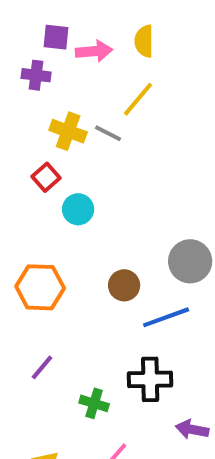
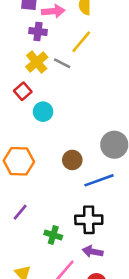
purple cross: (36, 75) -> (38, 32), moved
yellow cross: (68, 131) -> (37, 62), turned 30
purple arrow: (192, 429) -> (93, 252), moved

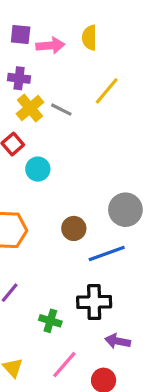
purple cross: (38, 32) -> (19, 78), moved
yellow line: (81, 42) -> (107, 91), moved
purple arrow: (93, 252) -> (118, 341), moved

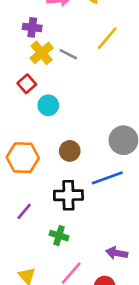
brown circle: (74, 228) -> (70, 151), moved
black cross: (94, 302) -> (68, 195), moved

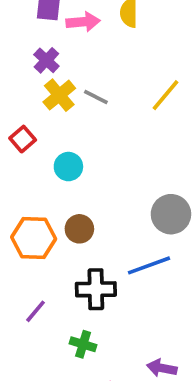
purple cross: (32, 27) -> (46, 60), turned 36
yellow line: (107, 38) -> (165, 95), moved
red square: (27, 84) -> (23, 139), moved
brown circle: (70, 151) -> (79, 229), moved

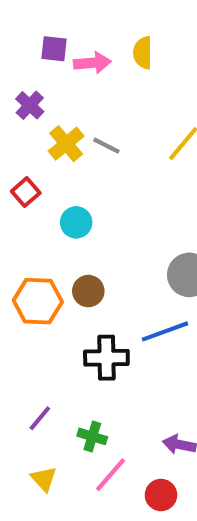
purple cross: (46, 60) -> (30, 105), moved
purple line: (35, 311) -> (40, 418), moved
green cross: (83, 344) -> (92, 436), moved

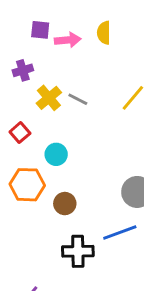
purple cross: (30, 105) -> (23, 70), turned 30
orange hexagon: (38, 301) -> (27, 185), moved

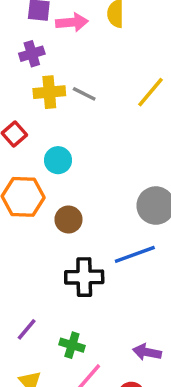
purple cross: (23, 70) -> (32, 54), moved
yellow cross: (49, 98) -> (49, 92), turned 35

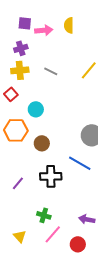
yellow cross: (49, 92) -> (20, 70), moved
blue line: (135, 254) -> (80, 163), turned 50
purple line: (27, 329) -> (18, 183), moved

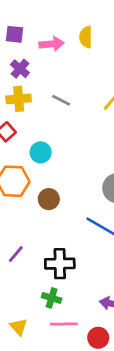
purple square: (25, 23) -> (14, 34), moved
purple cross: (21, 48) -> (20, 69), turned -32
black cross: (51, 176) -> (60, 264), moved
pink line: (53, 234) -> (64, 324), turned 48

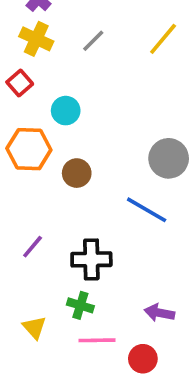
yellow cross: (19, 99) -> (36, 39), turned 30
gray line: (61, 100) -> (93, 41), turned -72
yellow triangle: (19, 327) -> (34, 327), moved

